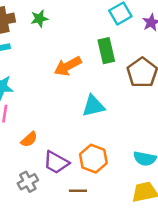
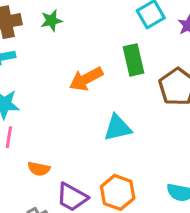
orange semicircle: (29, 139) -> (39, 169), turned 54

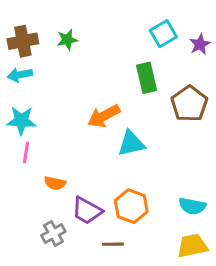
orange arrow: (86, 79) -> (104, 116), moved

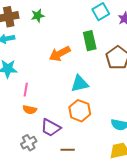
orange arrow: (104, 116) -> (60, 54), moved
pink line: (26, 153) -> (26, 90), moved
orange hexagon: (131, 206) -> (80, 111), moved

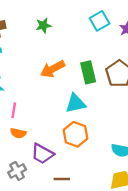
green star: (38, 16) -> (43, 25), moved
green rectangle: (90, 41) -> (88, 72), moved

